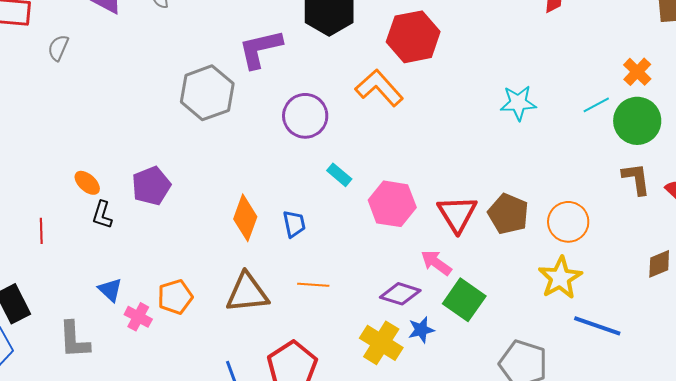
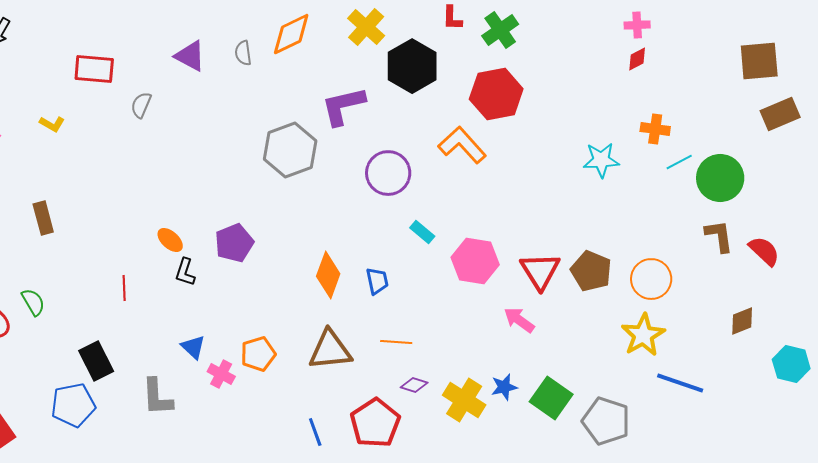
orange cross: (637, 72) -> (655, 129), moved, turned -36
purple diamond: (400, 294) -> (414, 385), moved, size x0.7
green square: (464, 300) -> (551, 398), moved

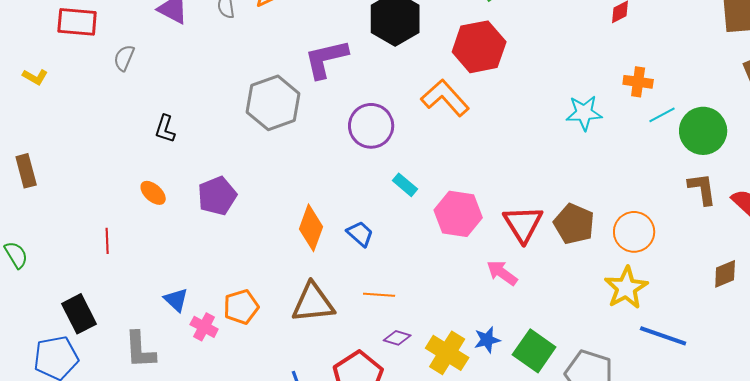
black L-shape: (185, 272) -> (165, 129), moved
blue trapezoid: (377, 281) -> (360, 234), turned -36

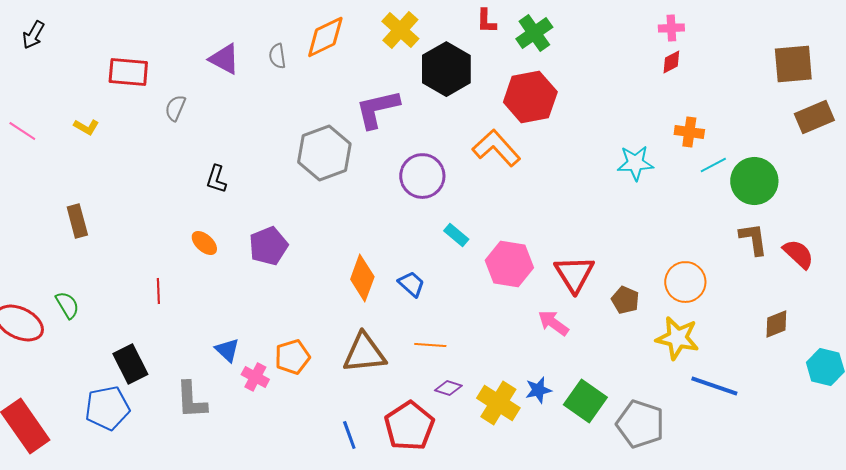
brown pentagon: (574, 224) -> (625, 300), moved, size x0.7
yellow star: (626, 288) -> (677, 338), turned -30

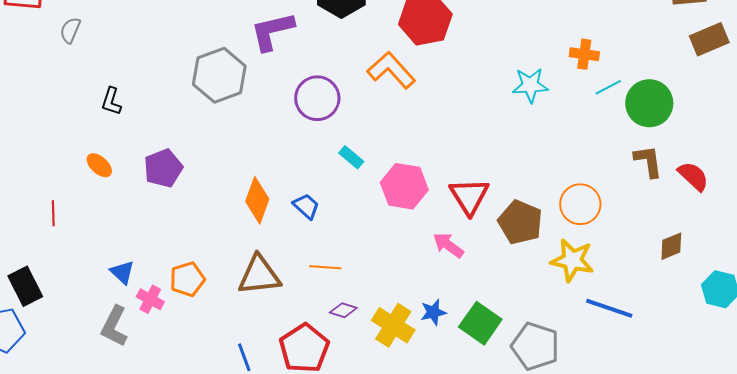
brown pentagon: (625, 300) -> (520, 222), size x1.6
gray L-shape: (191, 400) -> (114, 326), moved, turned 30

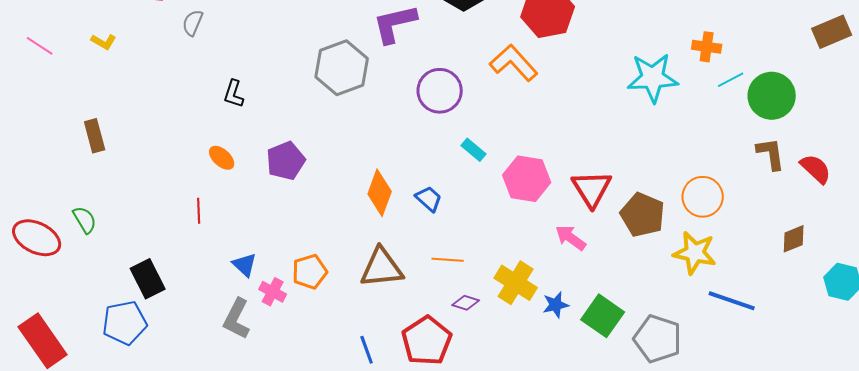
cyan star: (530, 85) -> (653, 78), size x1.4
red line: (53, 213) -> (199, 211), moved
yellow cross: (393, 325) -> (516, 283), moved

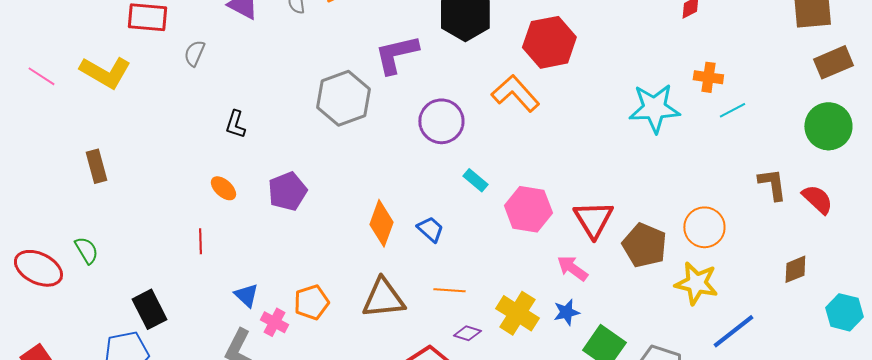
yellow L-shape: (104, 42) -> (105, 72), size x2.0
green circle: (772, 96) -> (828, 126), moved
blue line: (732, 301) -> (733, 331), turned -57
blue star: (556, 305) -> (566, 312), moved

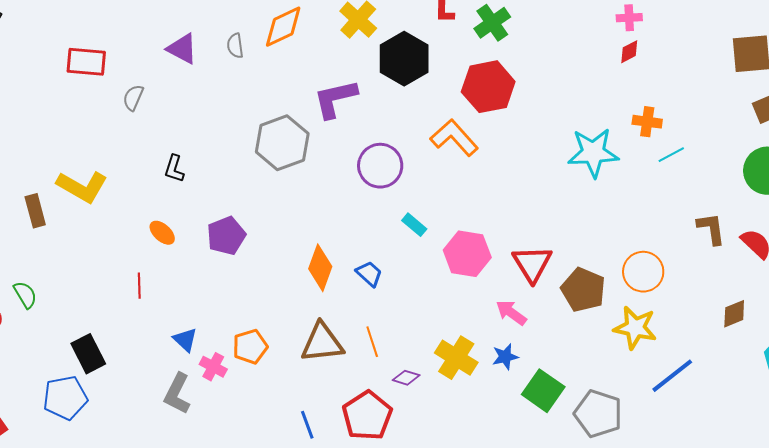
yellow L-shape: (105, 72) -> (82, 187), moved
orange line: (449, 290) -> (372, 342), moved, turned 68

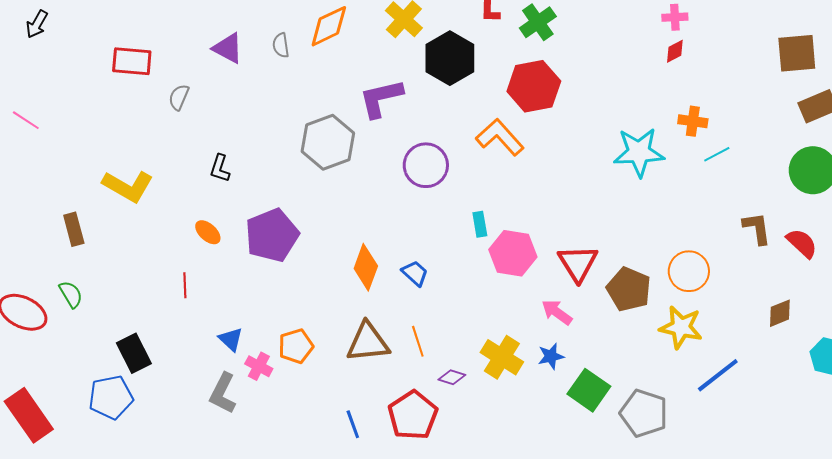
brown rectangle: (35, 211) -> (74, 229), moved
cyan rectangle: (414, 225) -> (480, 224), moved, turned 40
purple pentagon: (226, 236) -> (272, 235), size x1.4

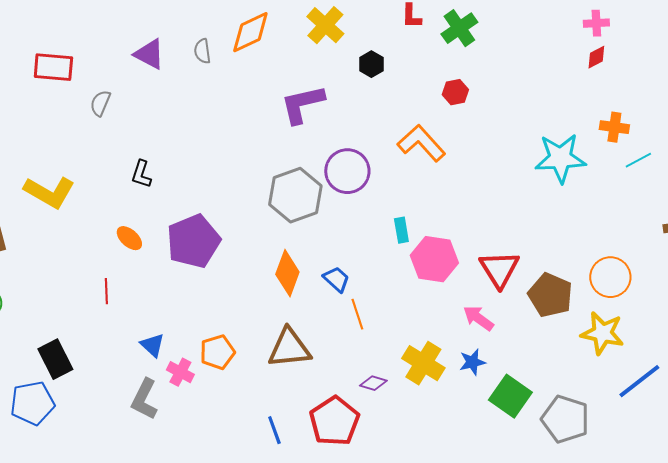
black hexagon: (450, 58) -> (371, 64), size x0.5
red hexagon: (534, 86) -> (455, 92), size x0.5
gray hexagon: (328, 142) -> (295, 195), moved
orange line: (418, 341) -> (357, 314), moved

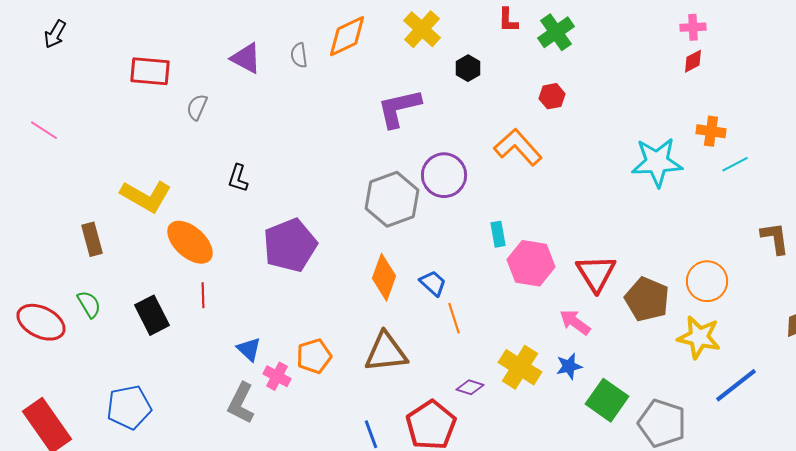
orange ellipse: (129, 238) -> (190, 242), moved, size x1.8
black rectangle: (55, 359) -> (152, 315), moved

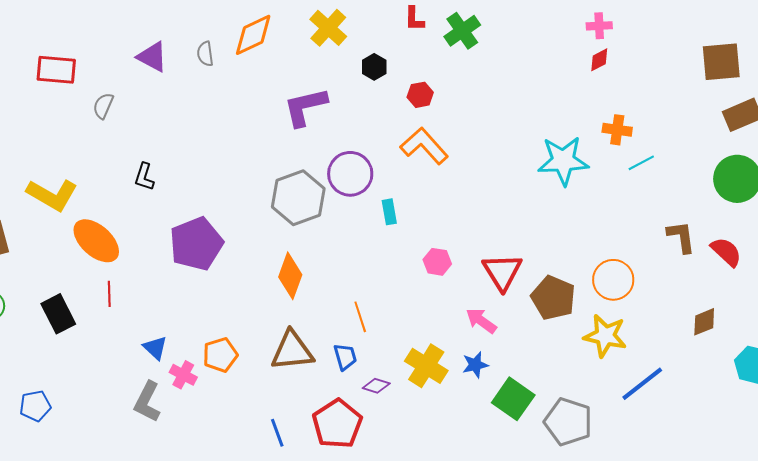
red hexagon: (552, 96) -> (420, 95), moved
cyan rectangle: (498, 234) -> (389, 212), moved
pink hexagon: (531, 263) -> (437, 262), size x0.6
blue trapezoid: (433, 283) -> (345, 357), moved, turned 32
blue pentagon: (129, 407) -> (35, 406), size x0.7

